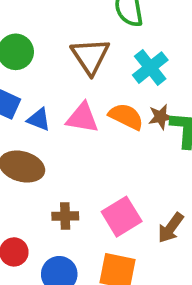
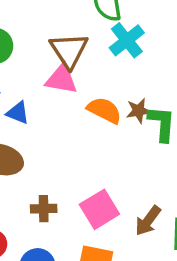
cyan cross: (150, 68) -> (127, 40), moved
pink triangle: (82, 118) -> (61, 79), moved

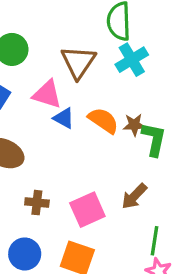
pink triangle: (61, 79) -> (47, 94), moved
blue triangle: (18, 113) -> (64, 118), moved
brown arrow: (148, 221) -> (134, 196), moved

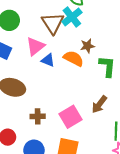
cyan cross: (132, 60) -> (72, 17), moved
pink triangle: (47, 94) -> (35, 46), turned -48
brown star: (134, 125) -> (87, 46), moved

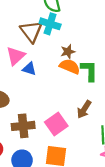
cyan cross: (72, 17) -> (50, 24), turned -30
orange semicircle: (73, 58) -> (70, 66), moved
brown cross: (38, 116) -> (23, 126), size x1.5

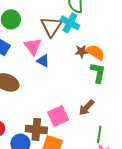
pink triangle: (16, 56) -> (33, 46), turned -36
orange semicircle: (70, 66) -> (95, 52), moved
brown cross: (23, 126) -> (36, 129), moved

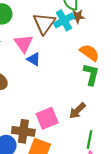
cyan cross: (70, 23) -> (64, 20), turned 30
brown star: (81, 52) -> (78, 16), moved

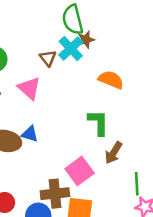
brown triangle: (44, 23) -> (48, 58), size x0.6
blue triangle: (34, 59) -> (30, 134), moved
green L-shape: (91, 74) -> (98, 122), moved

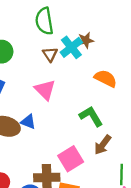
green semicircle: (73, 20) -> (44, 21), moved
pink triangle: (29, 88) -> (45, 90), moved
green L-shape: (98, 122) -> (91, 116), turned -35

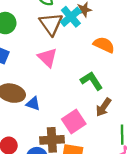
brown triangle: (50, 54) -> (51, 24), size x1.6
blue triangle: (28, 122) -> (33, 104), moved

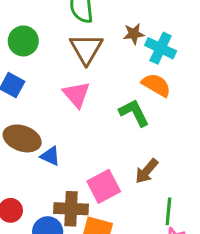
cyan cross: (71, 17) -> (161, 48), moved, turned -30
green L-shape: (92, 81) -> (134, 113), moved

